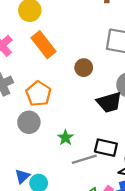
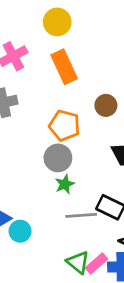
orange pentagon: (38, 94) -> (64, 125), moved, turned -30
gray circle: (29, 122) -> (58, 158), moved

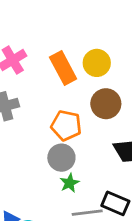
yellow circle: (57, 22) -> (97, 63), moved
brown circle: (106, 105) -> (106, 104), size x1.4

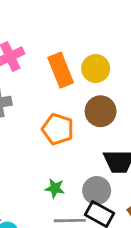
gray circle: (61, 158) -> (97, 191), moved
green star: (69, 183) -> (55, 188), turned 30

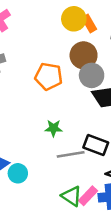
orange rectangle: (61, 70) -> (89, 24), moved, size x0.6
gray circle: (97, 191) -> (92, 75), moved

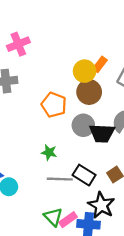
yellow circle: (74, 19) -> (85, 71), moved
orange rectangle: (89, 24) -> (100, 64), turned 56
gray circle: (92, 75) -> (83, 125), moved

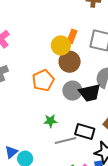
orange pentagon: (54, 105) -> (43, 80), turned -30

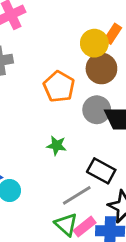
orange pentagon: (43, 80) -> (59, 87), turned -30
gray line: (65, 140) -> (77, 195), moved, turned -30

